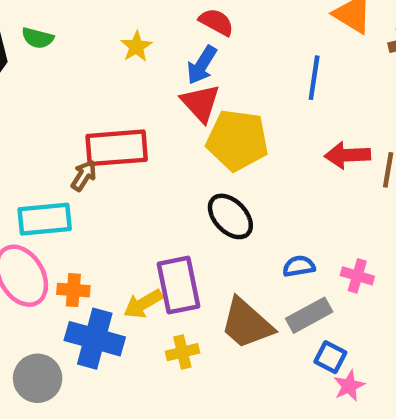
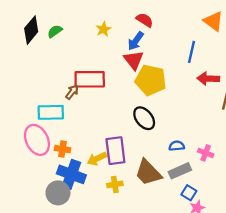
green semicircle: (38, 38) -> (55, 31), moved, turned 126
red arrow: (347, 155) -> (208, 79), moved
gray circle: (38, 378) -> (58, 193), moved

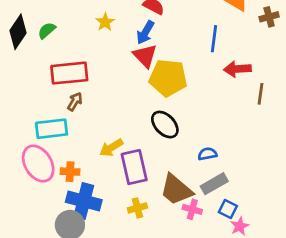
red rectangle: (90, 79) -> (69, 73), moved
pink cross: (206, 153) -> (192, 209), moved
yellow arrow: (97, 159) -> (111, 148), moved

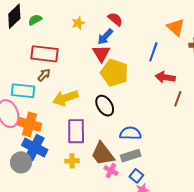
yellow arrow: (111, 148) -> (65, 98), moved, size x1.4
blue semicircle: (207, 154) -> (130, 133), size x1.5
orange cross: (70, 172) -> (30, 124), size x1.6

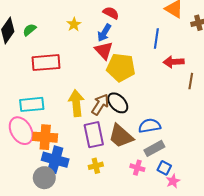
brown arrow: (44, 75) -> (100, 104), moved, size x1.5
yellow arrow: (65, 98) -> (76, 103), turned 115
brown trapezoid: (103, 154) -> (121, 136), moved

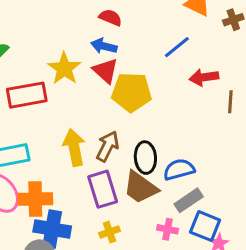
yellow star: (74, 24) -> (64, 68), moved, size x1.6
blue arrow: (104, 33) -> (104, 46), turned 78
blue line: (156, 39) -> (177, 47), turned 48
black ellipse: (118, 103) -> (145, 158), moved, turned 45
blue square: (164, 168) -> (205, 226), size x1.5

